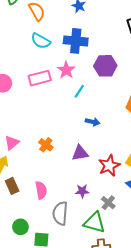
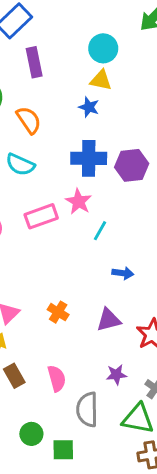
cyan semicircle: (41, 41) -> (20, 165), moved
purple hexagon: (105, 66) -> (132, 165), moved

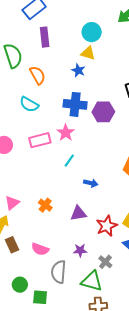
cyan line: (100, 231) -> (69, 161), moved
pink semicircle: (57, 378) -> (40, 249), turned 120

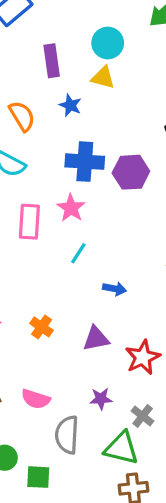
purple rectangle: (45, 37) -> (52, 61), moved
blue star: (78, 70) -> (70, 105), moved
pink rectangle: (40, 140) -> (29, 222), turned -70

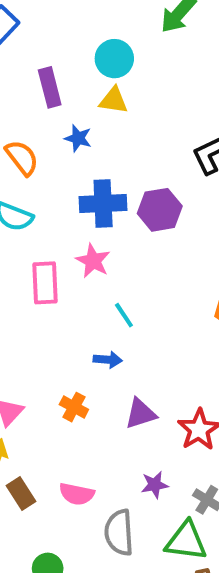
cyan line: (78, 253) -> (124, 315), moved, turned -60
blue arrow: (114, 289) -> (108, 360), moved

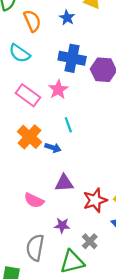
pink rectangle: (45, 283) -> (28, 95), turned -65
orange cross: (74, 407) -> (30, 137), moved, size x1.5
pink semicircle: (77, 494) -> (34, 200), moved
green triangle: (186, 541) -> (72, 262), turned -35

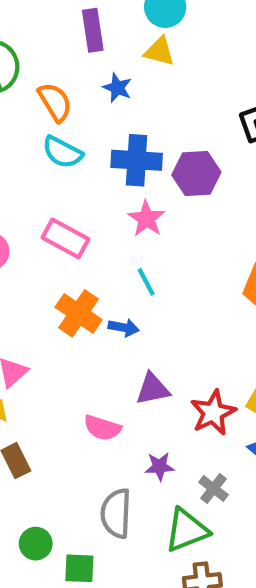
cyan semicircle: (20, 53) -> (62, 152), moved
pink star: (58, 89) -> (146, 219), moved

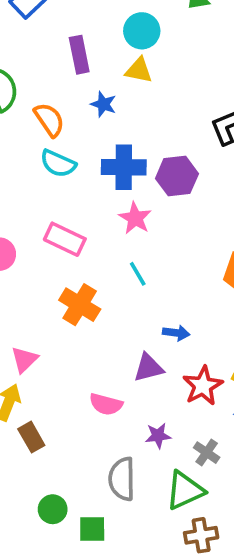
blue arrow: (124, 328) -> (176, 333), moved

